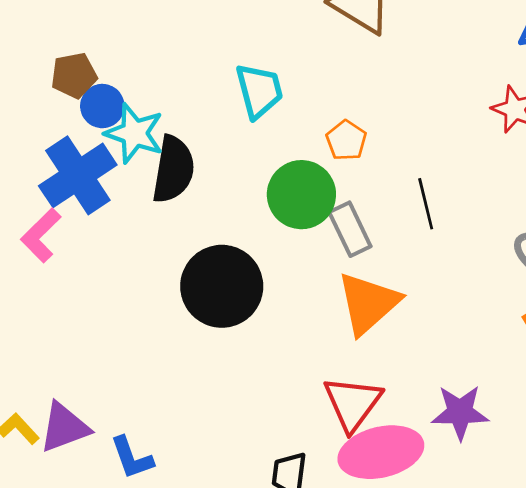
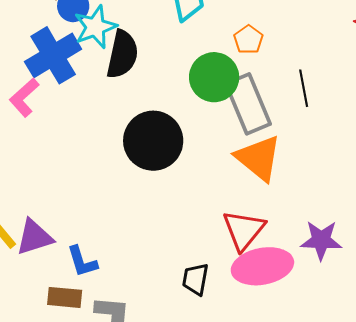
cyan star: (134, 133) -> (95, 27), turned 30
gray rectangle: (350, 229) -> (248, 104), size x1.5
orange triangle: (368, 303) -> (259, 158), turned -42

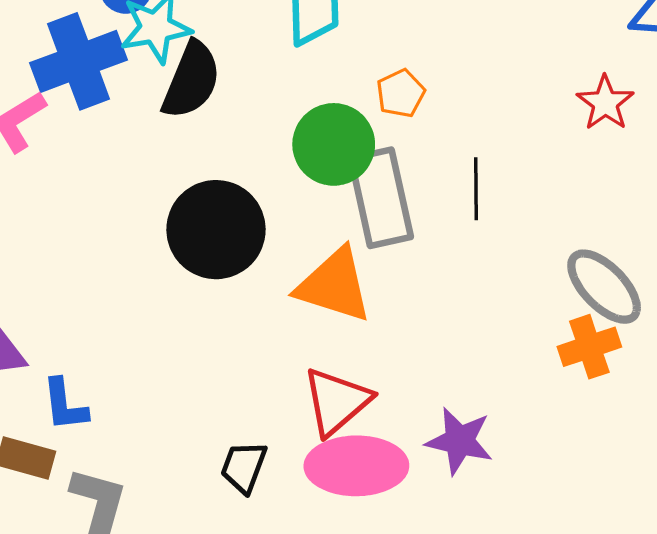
orange triangle: (259, 158) -> (334, 285), moved, turned -32

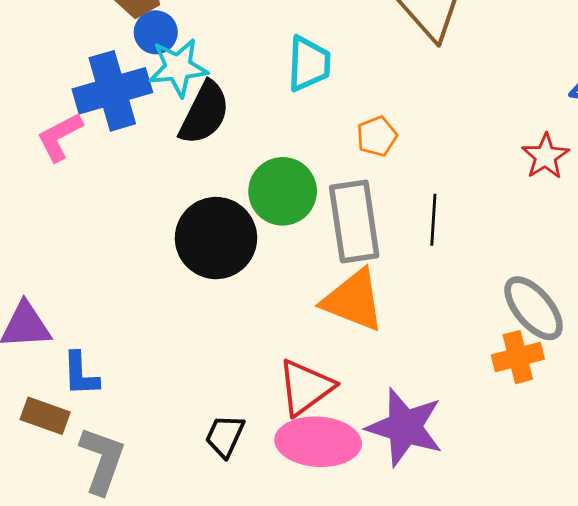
green circle: (334, 144) -> (283, 191), moved
orange triangle: (334, 285) -> (353, 300), moved
purple star: (459, 441) -> (405, 427), size x1.4

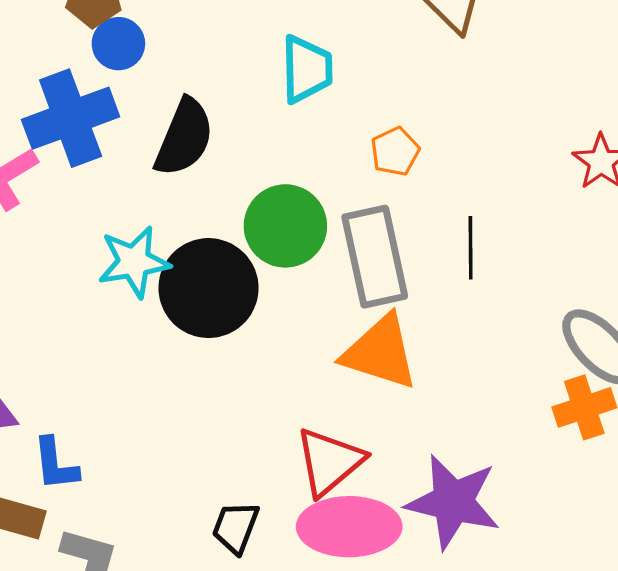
cyan star: (178, 68) -> (134, 262), moved

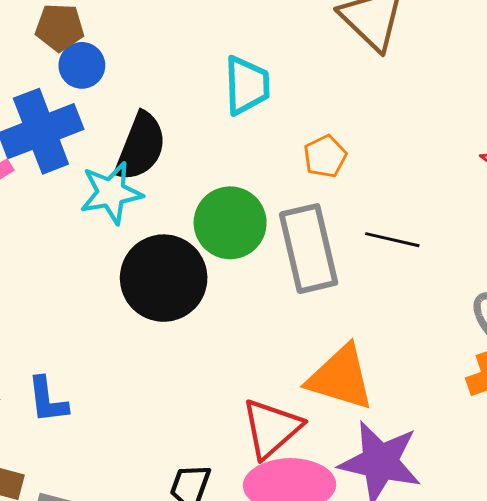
black line: (471, 248) -> (392, 240), turned -76
cyan star: (134, 262) -> (111, 193), moved
orange triangle: (380, 352) -> (341, 378), moved
blue L-shape: (55, 464) -> (47, 400), moved

